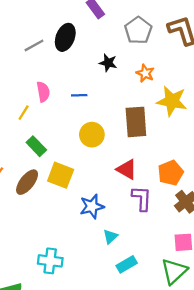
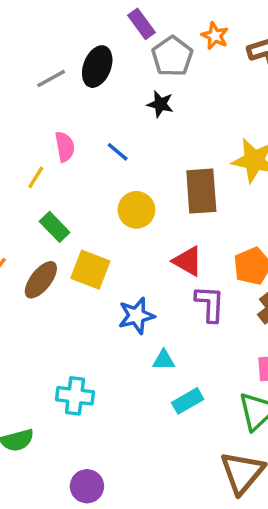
gray pentagon: (138, 30) -> (172, 56), moved
orange star: (145, 73) -> (215, 36), moved
blue line: (79, 95) -> (118, 152), turned 42
cyan triangle: (110, 237) -> (164, 360), turned 42

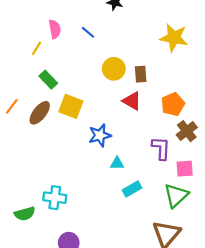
brown rectangle: (201, 191) -> (141, 74), moved, size x0.6
yellow circle: (136, 210) -> (114, 69), moved
purple L-shape: (210, 304) -> (161, 148), moved
cyan cross: (75, 396) -> (55, 198), moved

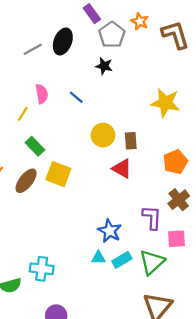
orange pentagon: (173, 104) -> (175, 162), moved
blue star: (100, 135) -> (110, 231), moved, turned -30
cyan triangle: (117, 163) -> (98, 258), moved
green triangle: (176, 195) -> (152, 262), moved

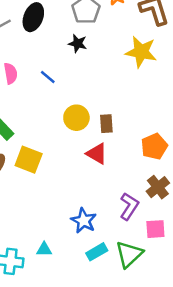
yellow star: (165, 103) -> (141, 52), moved
purple L-shape: (152, 218) -> (129, 206), turned 30
cyan triangle: (98, 258) -> (44, 249), moved

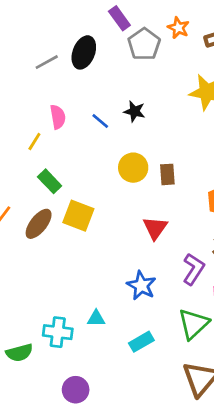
black star: (78, 43) -> (135, 111), moved
red triangle: (97, 154) -> (155, 228), moved, turned 35
cyan rectangle: (97, 252) -> (141, 342), moved

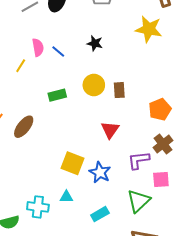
blue line: (100, 121) -> (58, 51), moved
green rectangle: (50, 181) -> (57, 95), moved, turned -60
yellow square: (78, 216) -> (72, 163), moved
purple L-shape: (193, 269) -> (139, 160), turned -130

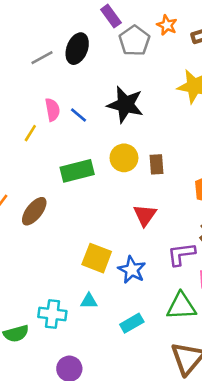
black star: (95, 43) -> (125, 105), size x1.8
green rectangle: (57, 95) -> (77, 171), size x1.4
green triangle: (139, 201) -> (181, 306), turned 40

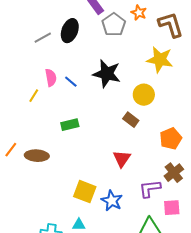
yellow circle: (124, 158) -> (144, 95), moved
brown rectangle: (157, 164) -> (131, 120), turned -49
green rectangle: (77, 171) -> (70, 125), size x0.7
brown ellipse: (34, 211) -> (37, 156), turned 55

